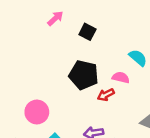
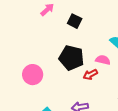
pink circle: (37, 112) -> (33, 75), moved

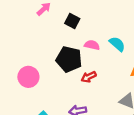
pink semicircle: (103, 60) -> (92, 45), moved

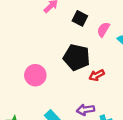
pink semicircle: (92, 45) -> (103, 29), moved, turned -72

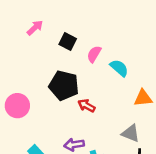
red arrow: (97, 75) -> (87, 106), turned 56

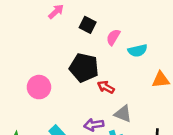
cyan semicircle: (119, 68) -> (138, 51), turned 126
gray triangle: (131, 133) -> (123, 114), moved

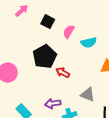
black pentagon: (84, 68) -> (45, 57), turned 30
gray triangle: (123, 114) -> (88, 95), moved

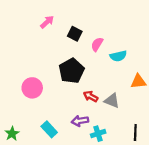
red arrow: (63, 73) -> (91, 96), moved
gray triangle: (88, 95) -> (112, 101), moved

